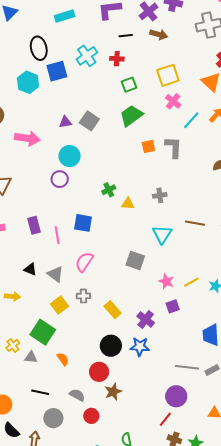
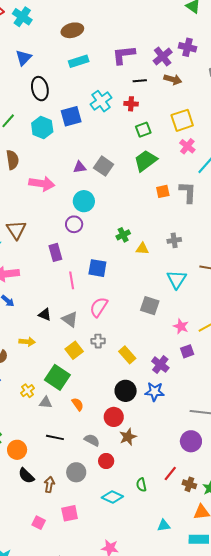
black ellipse: (39, 48) -> (40, 89), moved
purple rectangle: (34, 225) -> (55, 252), moved
gray circle: (53, 418) -> (76, 472), moved
red line: (165, 419) -> (170, 473), moved

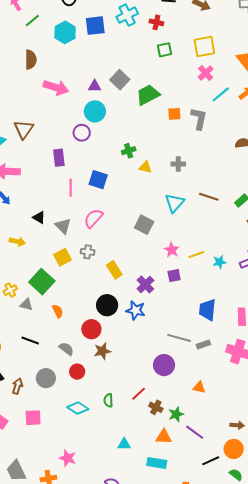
green trapezoid: (146, 161) -> (148, 95), moved
purple triangle: (80, 167) -> (95, 86), moved

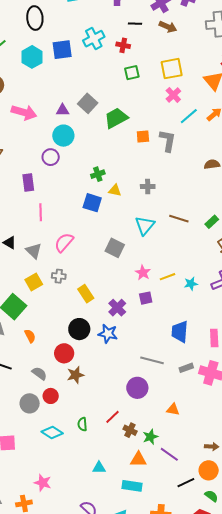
blue square: (98, 180) -> (92, 203), moved
gray rectangle: (203, 345) -> (186, 368), moved
gray circle: (46, 378) -> (30, 403), moved

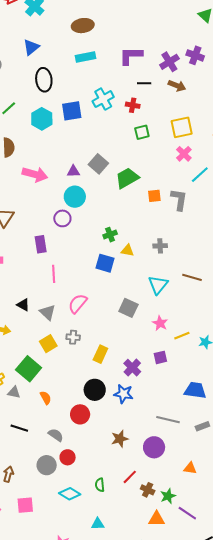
pink star: (143, 273) -> (160, 323), moved
yellow rectangle: (86, 294) -> (100, 354), turned 60
blue trapezoid: (180, 332) -> (195, 390), turned 95
brown star: (75, 375) -> (120, 439), moved
cyan triangle: (99, 468) -> (98, 524), moved

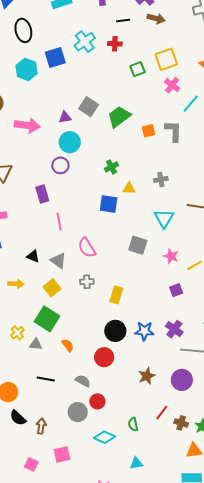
green square: (142, 132) -> (138, 69), moved
green cross: (110, 235) -> (111, 167), moved
pink semicircle: (78, 304) -> (87, 248), turned -65
yellow square: (48, 344) -> (52, 288), moved
purple cross: (132, 368) -> (174, 329), moved

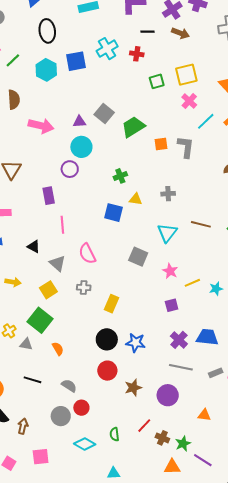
black triangle: (33, 256) -> (34, 247), moved
purple cross: (174, 329) -> (179, 340), moved
red circle: (104, 357) -> (107, 371), moved

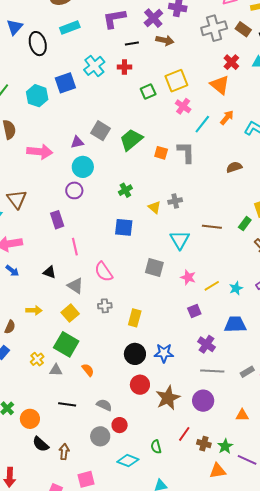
black ellipse: (47, 31) -> (38, 44), moved
orange square: (161, 144) -> (161, 153), turned 32
yellow triangle: (136, 199) -> (155, 207), moved, turned 40
blue trapezoid: (207, 337) -> (235, 324), moved
brown star: (133, 388) -> (168, 398), size x1.4

